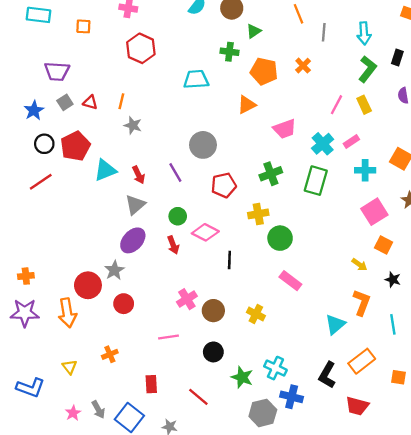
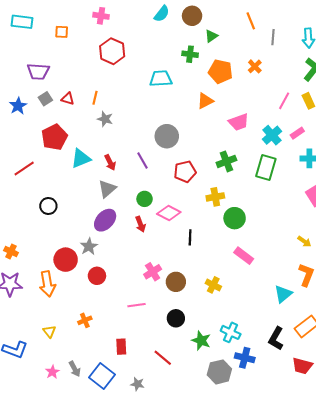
black circle: (44, 144) -> (48, 206), moved
orange cross: (26, 276) -> (11, 252), turned 32

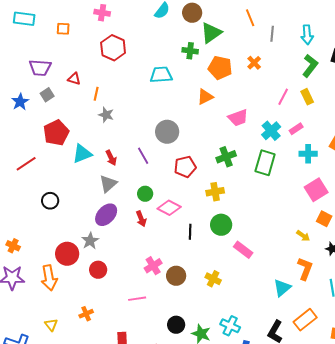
green triangle: (211, 36) -> (211, 33), size x1.6
red triangle: (68, 99) -> (74, 79), moved
green circle: (235, 218) -> (221, 225), moved
black circle: (176, 318) -> (176, 325), moved

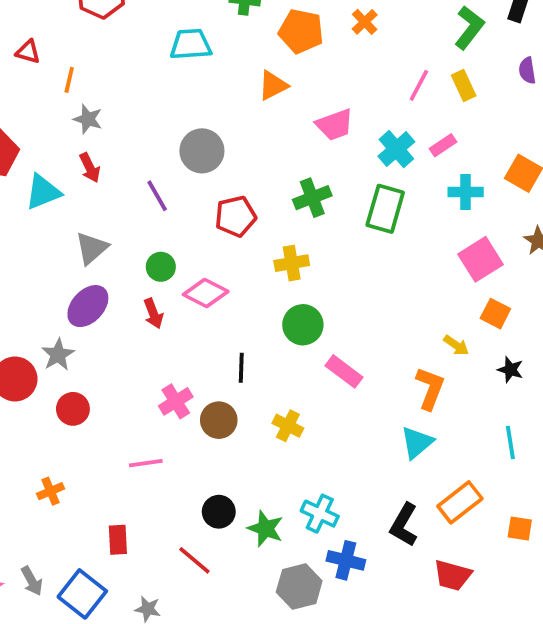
red arrow: (111, 158) -> (90, 168), moved
black line: (190, 232) -> (241, 368), moved
orange L-shape: (305, 269) -> (430, 388), moved

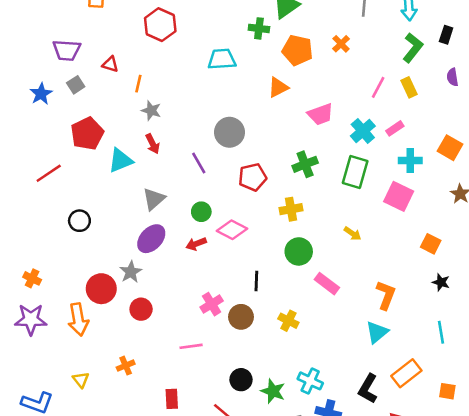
pink square: (481, 259) -> (399, 196), moved, turned -32
red arrow: (153, 314) -> (196, 244), turned 90
yellow arrow: (456, 345) -> (353, 234), moved

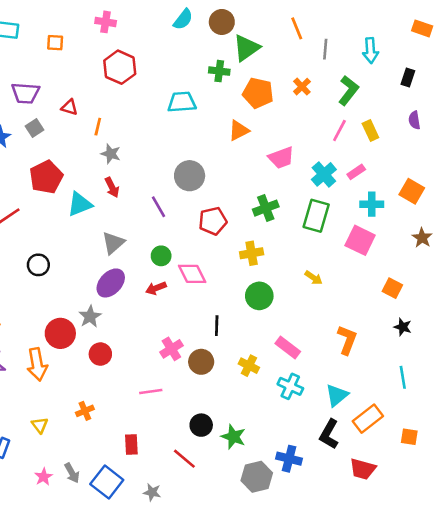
green L-shape: (413, 48) -> (348, 90), moved
pink diamond: (232, 230) -> (192, 274), turned 36
pink rectangle: (327, 284) -> (288, 348), moved
cyan triangle: (377, 332) -> (337, 395), moved
cyan cross: (310, 381) -> (290, 386), moved

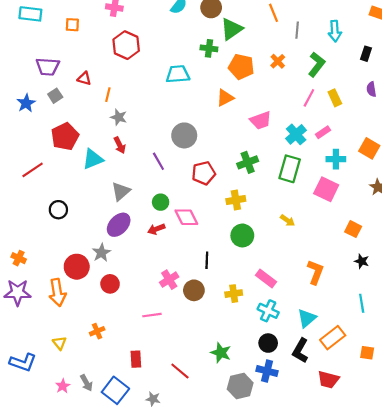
yellow cross: (249, 366) -> (234, 294), turned -35
black circle: (201, 425) -> (268, 343), moved

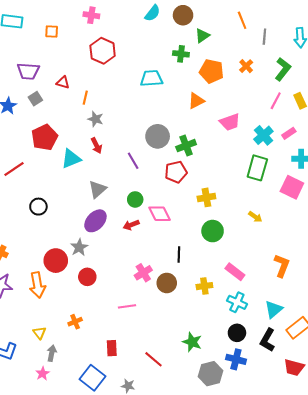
green triangle: (232, 29) -> (202, 36), size x0.7
green cross: (248, 162) -> (186, 146), moved
gray arrow: (86, 383) -> (52, 353), moved, turned -140

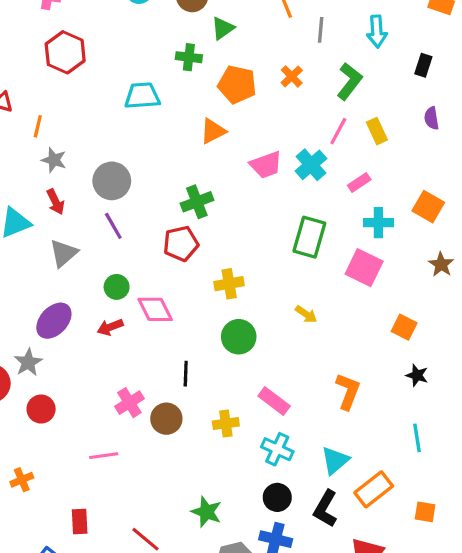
cyan cross: (263, 135) -> (311, 165), moved
gray circle: (158, 136) -> (112, 181), moved
gray triangle: (97, 189) -> (64, 253), moved

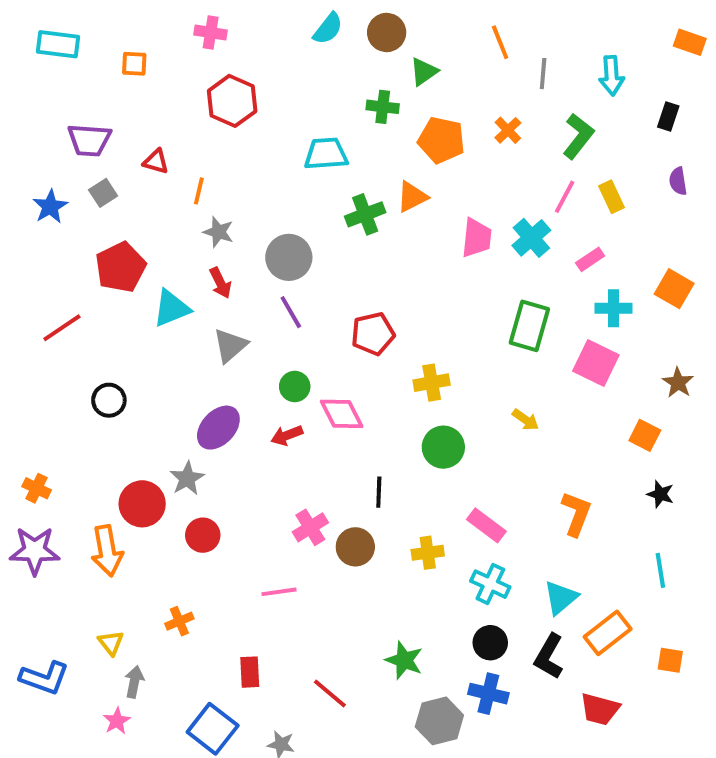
pink trapezoid: (266, 165) -> (477, 238), turned -64
green cross: (197, 202) -> (365, 214), moved
brown star: (441, 264) -> (678, 383), moved

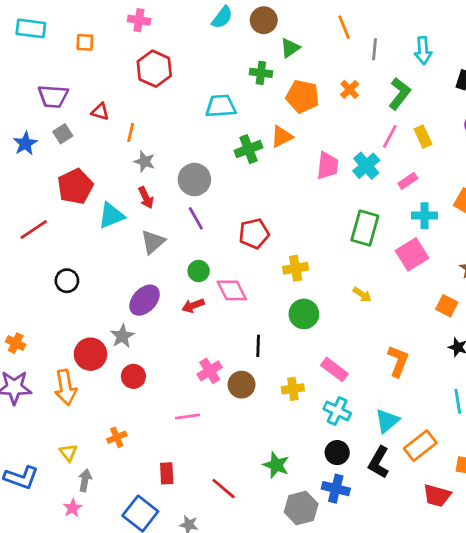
pink square: (596, 363) -> (412, 254), turned 32
red trapezoid: (600, 709) -> (437, 496), moved

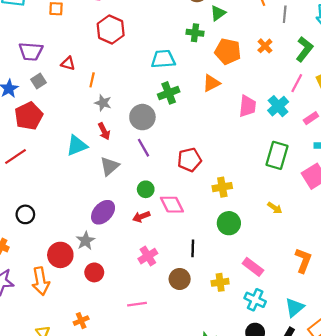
green cross: (248, 149) -> (169, 93), moved
red pentagon: (75, 186) -> (29, 116), moved
black circle: (67, 281) -> (25, 214), moved
pink cross: (210, 371) -> (148, 256), moved

